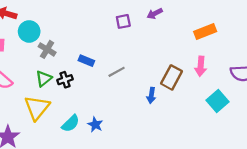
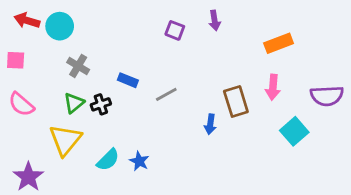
purple arrow: (155, 14) -> (215, 20), turned -72
purple square: (123, 21) -> (175, 30), turned 32
cyan circle: (29, 31) -> (60, 26), moved
brown rectangle: (172, 77) -> (236, 101), turned -45

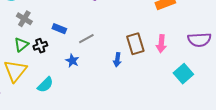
pink arrow: (273, 87) -> (161, 44), moved
cyan square: (294, 131) -> (183, 74), moved
blue star: (139, 161) -> (72, 61), moved

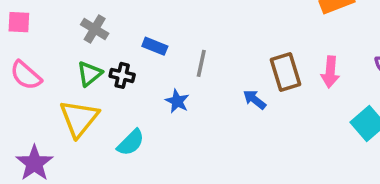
gray line: (86, 39) -> (201, 63), turned -49
black cross: (40, 46) -> (122, 75), turned 32
blue arrow: (117, 60) -> (255, 99), turned 120

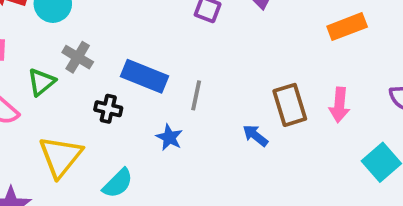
blue rectangle: (155, 46) -> (145, 76), size x1.6
green triangle: (89, 74) -> (41, 82), moved

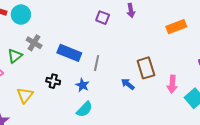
pink arrow: (339, 105) -> (172, 84), moved
black cross: (108, 109) -> (53, 81), moved
yellow triangle: (60, 157) -> (25, 95), size x0.7
cyan semicircle: (118, 183) -> (84, 109), moved

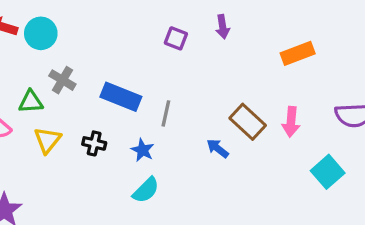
green triangle: (15, 56) -> (31, 102), turned 35
brown rectangle: (146, 68) -> (248, 122), turned -30
pink arrow: (172, 84) -> (291, 122), moved
yellow triangle: (25, 95) -> (47, 140), moved

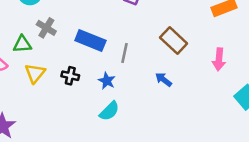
brown rectangle: (248, 122) -> (174, 40), moved

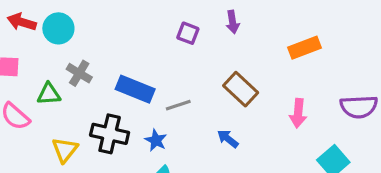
gray line: (124, 53) -> (178, 105), turned 60
yellow triangle: (35, 73) -> (65, 150), moved
black cross: (70, 76) -> (110, 134), size x1.6

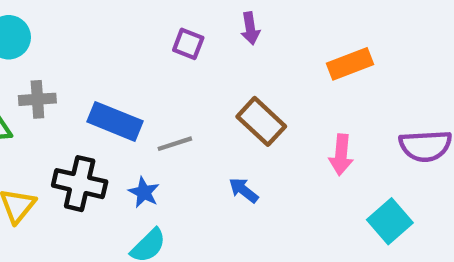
gray cross: (79, 73) -> (37, 99), turned -35

